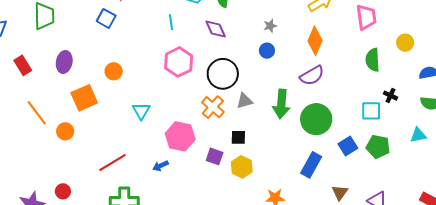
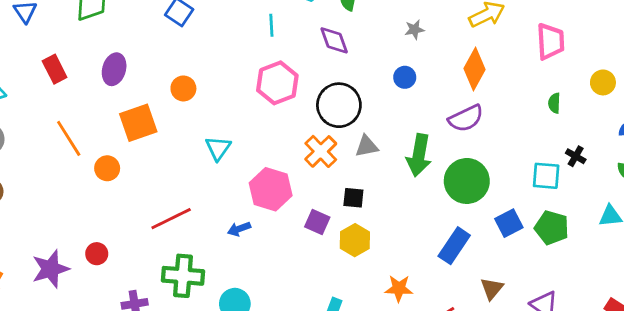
gray star: (270, 26) -> (414, 30), moved
green semicircle: (373, 60) -> (554, 103), size x0.6

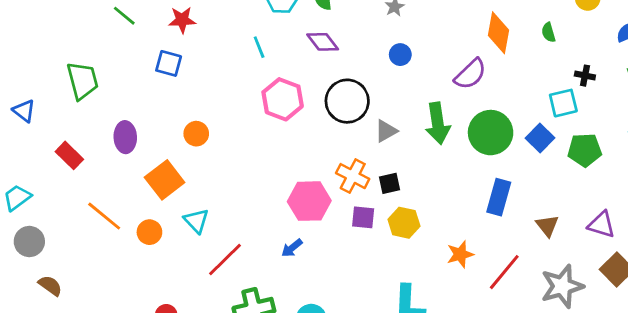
orange diamond: (474, 69) -> (499, 33), moved
cyan triangle: (218, 148) -> (196, 221), moved
orange cross: (321, 151) -> (353, 176), moved
blue square: (509, 223) -> (540, 138), moved

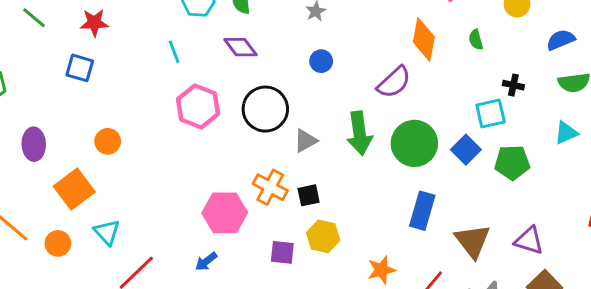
purple square: (363, 217) -> (282, 252), moved
brown triangle: (547, 226) -> (473, 241), size x1.5

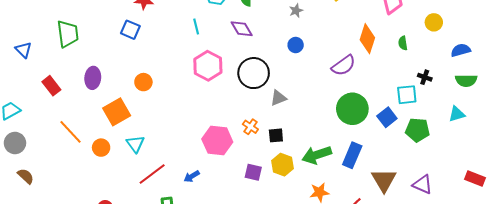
green arrow: (359, 133) -> (317, 155), moved, turned 72
orange cross: (270, 187) -> (250, 127), size x0.7
blue arrow: (206, 262) -> (192, 176), moved

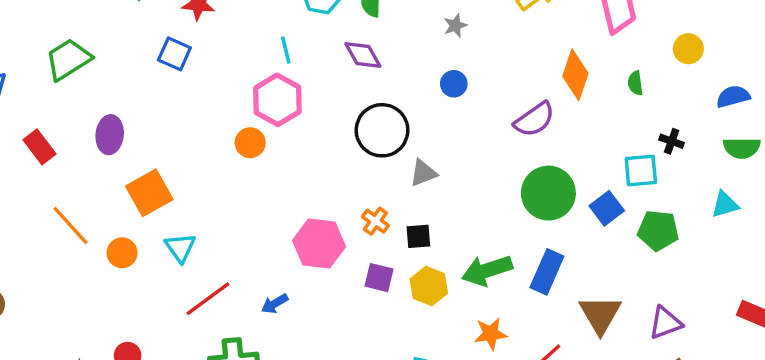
green trapezoid: (68, 34) -> (68, 59), turned -116
pink hexagon: (208, 66) -> (277, 100), moved
orange circle: (143, 82) -> (250, 143), moved
purple square: (253, 172) -> (379, 278), moved
purple triangle: (422, 184) -> (665, 323), turned -45

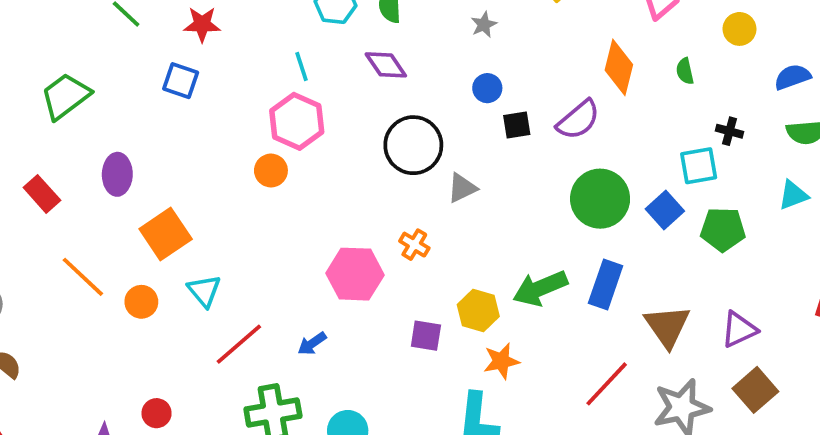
black square: (418, 236) -> (517, 125), moved
purple square: (379, 278) -> (426, 336), moved
orange star: (491, 334) -> (501, 361), moved

